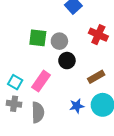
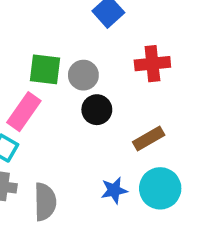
red cross: (98, 35) -> (152, 64), turned -30
pink rectangle: (41, 81) -> (24, 112), moved

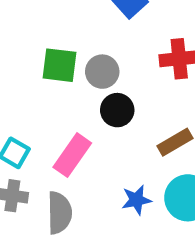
pink rectangle: (24, 112) -> (72, 155), moved

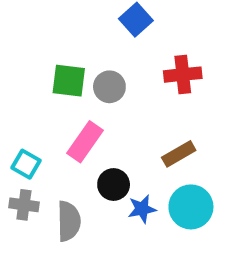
black circle: (117, 110) -> (114, 184), moved
pink rectangle: (72, 155) -> (85, 142), moved

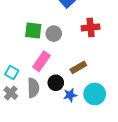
brown rectangle: (179, 154) -> (78, 67), moved
gray cross: (24, 205) -> (11, 93), turned 32
gray semicircle: (69, 221) -> (33, 88), moved

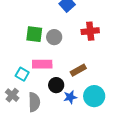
pink rectangle: (41, 61) -> (42, 64), turned 54
cyan square: (12, 72) -> (22, 74), moved
gray semicircle: (33, 88) -> (34, 102), moved

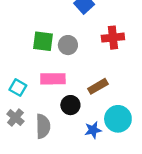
cyan square: (22, 74) -> (18, 88), moved
blue star: (70, 97) -> (93, 130), moved

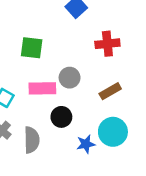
gray circle: (68, 45) -> (70, 78), moved
brown rectangle: (98, 86) -> (110, 91), moved

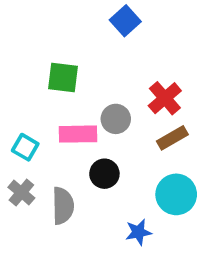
red cross: (107, 44) -> (165, 98), moved, turned -35
blue star: (86, 144) -> (138, 232), moved

